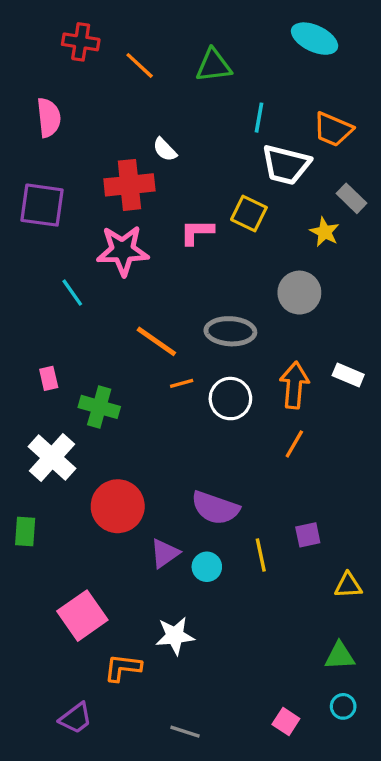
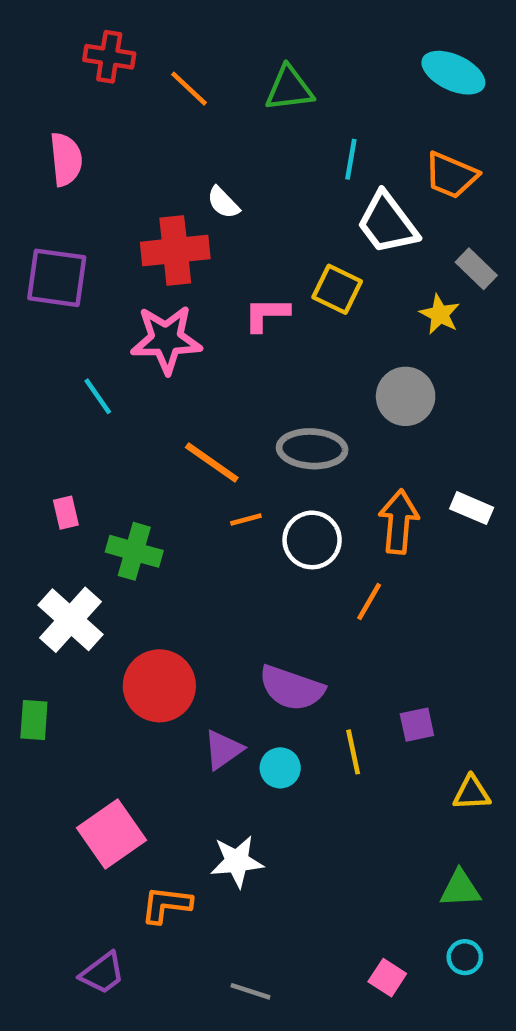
cyan ellipse: (315, 39) -> (453, 73), moved
white trapezoid: (286, 165) -> (387, 223), turned 39
orange line: (294, 444) -> (369, 602), moved

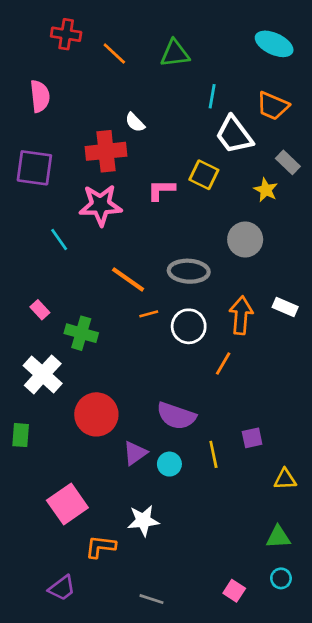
pink rectangle: (66, 513) -> (40, 310), turned -30

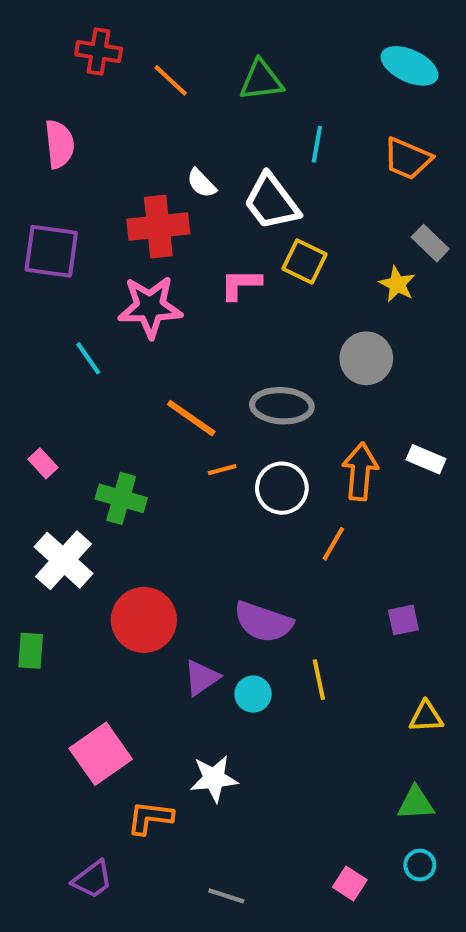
white trapezoid: (234, 135) -> (272, 202), moved
pink rectangle: (40, 310) -> (43, 463), moved
purple square: (252, 438) -> (403, 620), moved

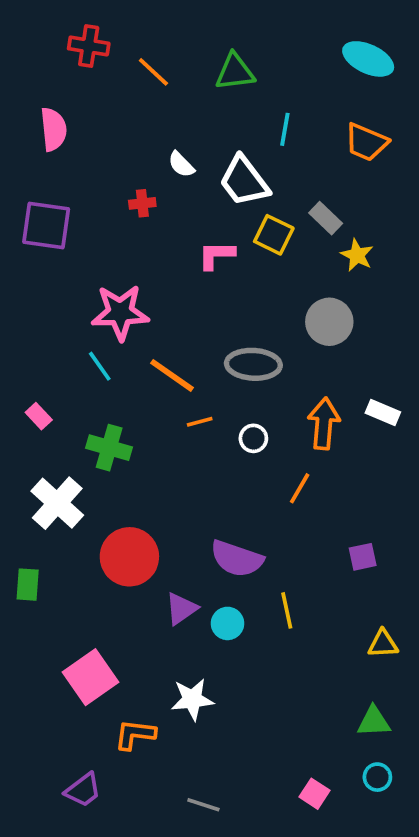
red cross: (158, 227) -> (142, 203), size x0.5
gray rectangle: (430, 243) -> (326, 218), moved
pink star: (150, 307) -> (120, 313), moved
cyan line: (88, 358) -> (100, 366), moved
white circle: (282, 488) -> (253, 438), size x0.6

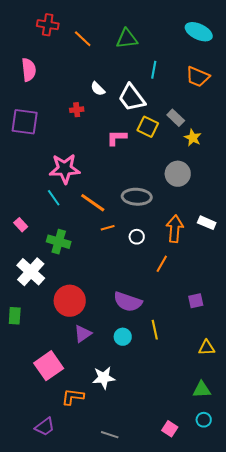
purple triangle: (181, 609) -> (83, 334), moved

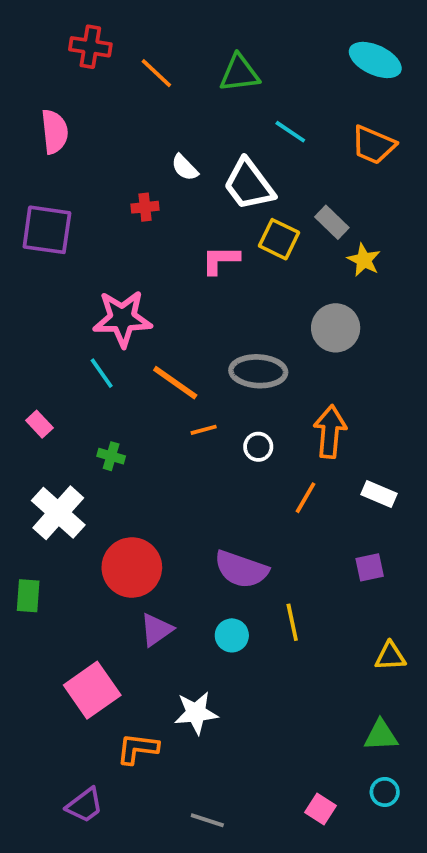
cyan line: (154, 70) -> (290, 132), turned -66
white rectangle: (207, 223) -> (379, 494), moved
green cross: (59, 242) -> (111, 456), size x0.6

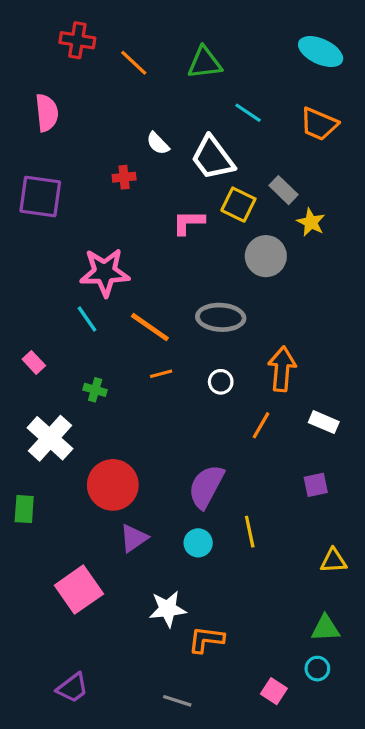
gray circle: (336, 328) -> (266, 256), moved
orange line: (204, 430) -> (161, 374), moved
purple semicircle: (241, 569) -> (206, 487), turned 99
orange L-shape: (138, 749) -> (206, 640), moved
cyan circle: (385, 792) -> (317, 669), moved

